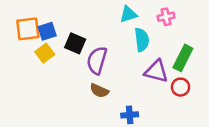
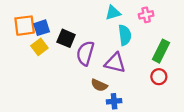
purple triangle: (156, 71) -> (115, 63), moved
brown semicircle: (99, 91) -> (99, 85), moved

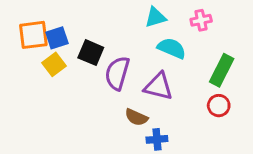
cyan semicircle: (125, 35) -> (172, 48), turned -60

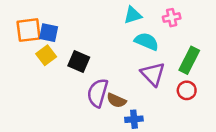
blue square: (57, 38) -> (49, 33), turned 30
black square: (91, 53) -> (79, 61), moved
purple semicircle: (117, 73) -> (98, 93), moved
purple triangle: (158, 86) -> (153, 74), moved, turned 32

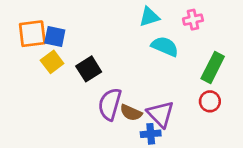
black square: (79, 61) -> (89, 69), turned 35
purple triangle: (153, 74) -> (161, 114), moved

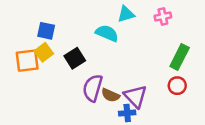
orange square: (32, 34) -> (27, 61), moved
cyan semicircle: (165, 46) -> (107, 33), moved

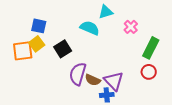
pink cross: (163, 17) -> (131, 27), moved, turned -32

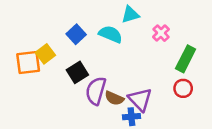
blue square: (39, 26) -> (76, 34), moved, turned 35
black square: (63, 49) -> (77, 72), moved

